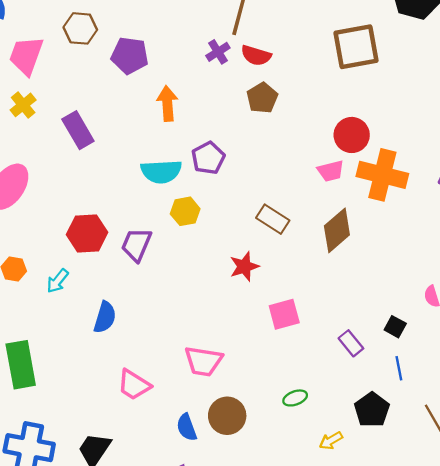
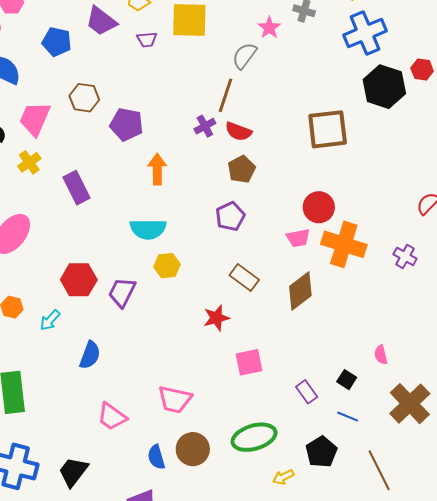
purple pentagon: (208, 158) -> (230, 216), moved
blue line: (399, 368) -> (348, 417), turned -60
green ellipse: (295, 398) -> (254, 437), size x2.0

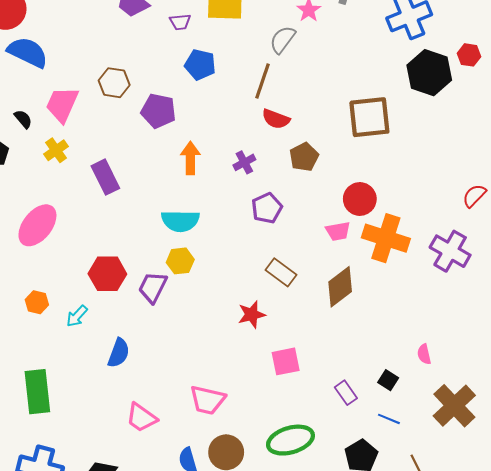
blue pentagon: (57, 42) -> (200, 65), moved
purple cross: (205, 126) -> (244, 162), moved
brown pentagon: (242, 169) -> (304, 157), moved
purple cross: (405, 256) -> (450, 251), size x1.6
yellow hexagon: (167, 266) -> (180, 261), moved

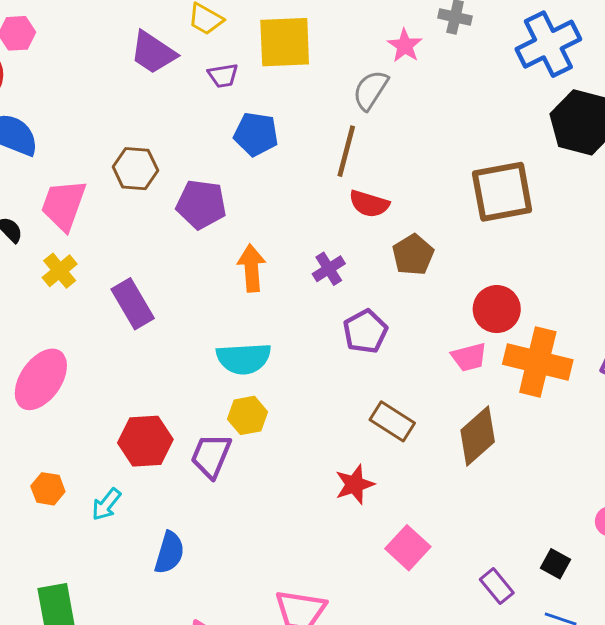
pink square: (286, 361) -> (408, 548), turned -32

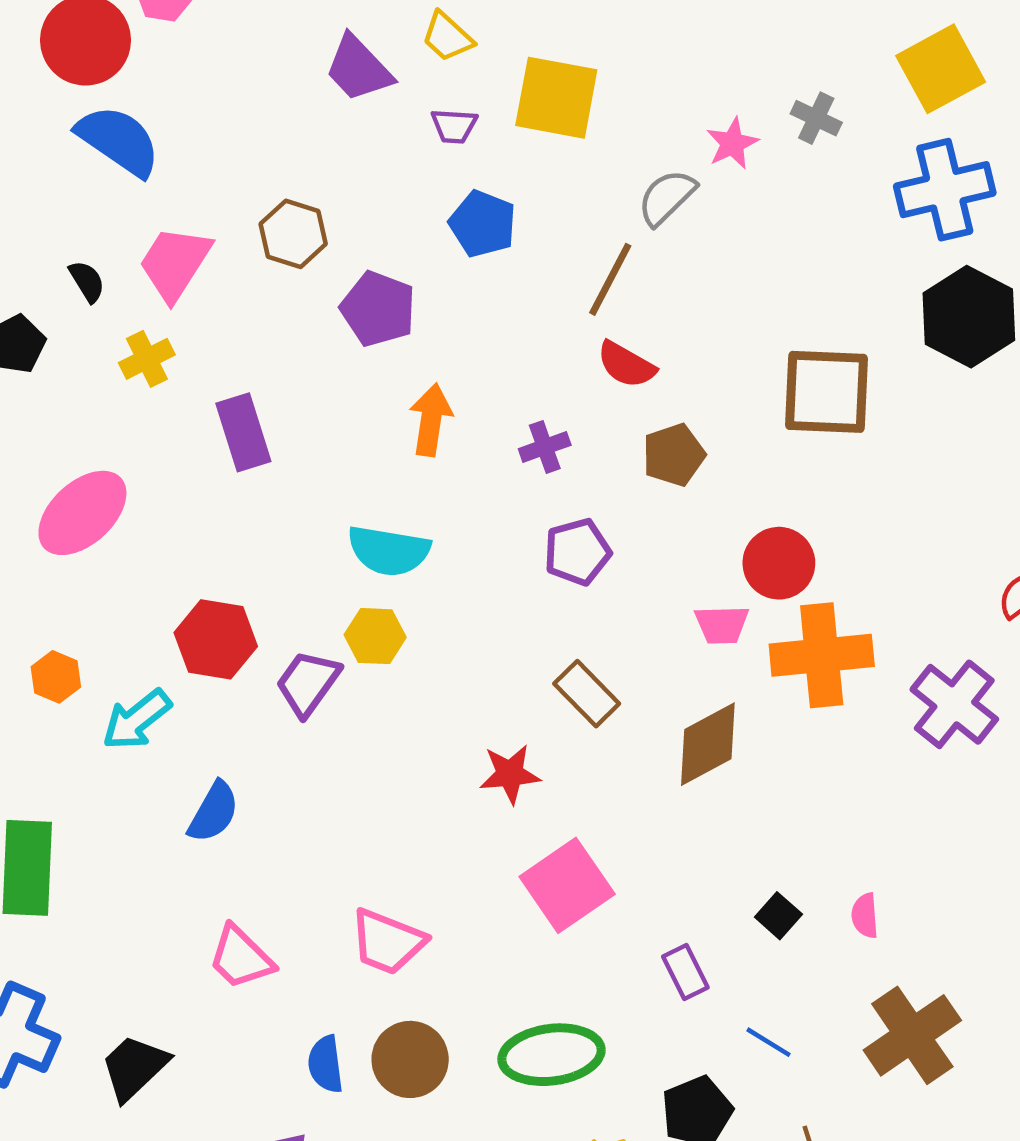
orange cross: (538, 362) -> (822, 655), turned -32
cyan arrow: (106, 504) -> (137, 720), size x1.4
pink square: (408, 548) -> (567, 885), size x1.4
black square: (555, 564) -> (778, 916), moved

